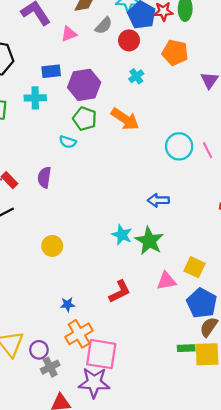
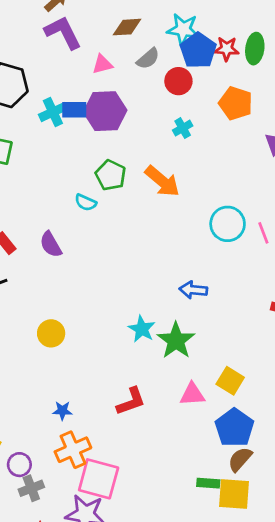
purple hexagon: (84, 85) -> (105, 111), moved
cyan cross: (35, 98) -> (53, 112), moved, turned -30
purple semicircle: (44, 177) -> (51, 244), turned -45

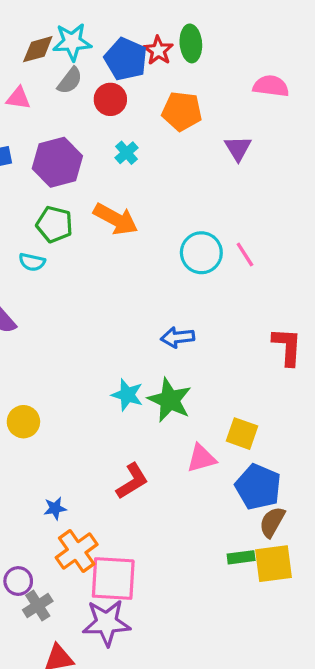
cyan star: (183, 29) -> (72, 42), moved
red star: (227, 49) -> (158, 50), turned -30
pink triangle: (102, 64) -> (18, 98), turned 35
purple hexagon: (105, 111) -> (57, 162), moved

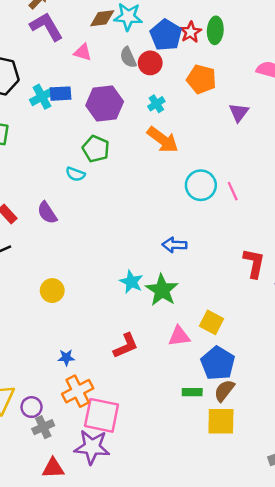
gray semicircle: (70, 81) -> (128, 57), moved, turned 110
orange arrow: (116, 219) -> (163, 140), moved
green rectangle: (241, 557) -> (192, 392), moved

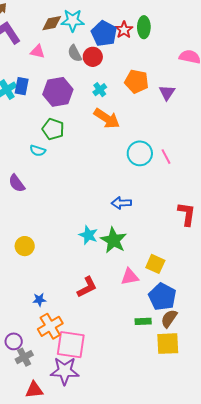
orange pentagon: (201, 79) -> (137, 81), moved
blue rectangle: (61, 94) -> (22, 86), turned -72

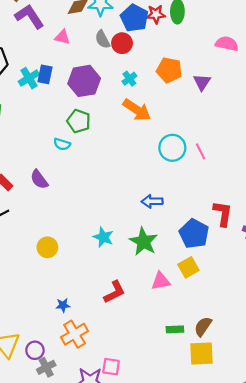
red star: (124, 30) -> (156, 14), turned 30
cyan star: (88, 235) -> (103, 237), moved
yellow square: (155, 264) -> (188, 267), turned 36
blue pentagon: (162, 297) -> (194, 234), moved
pink square: (71, 345) -> (111, 367), moved, size x0.6

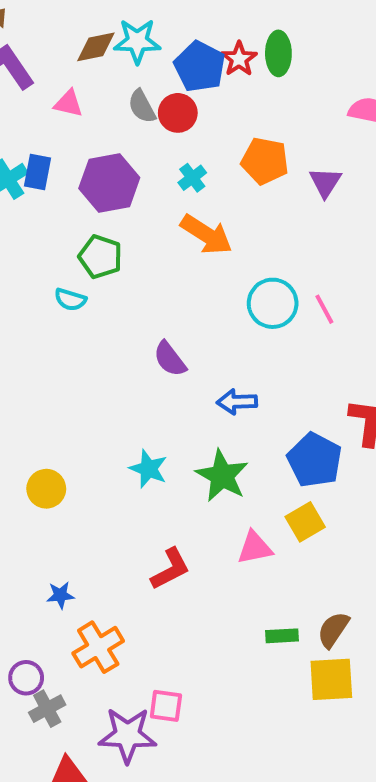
red star: (156, 14) -> (239, 59), turned -30
purple semicircle: (39, 179) -> (170, 359), moved
blue star: (63, 305) -> (60, 595), moved

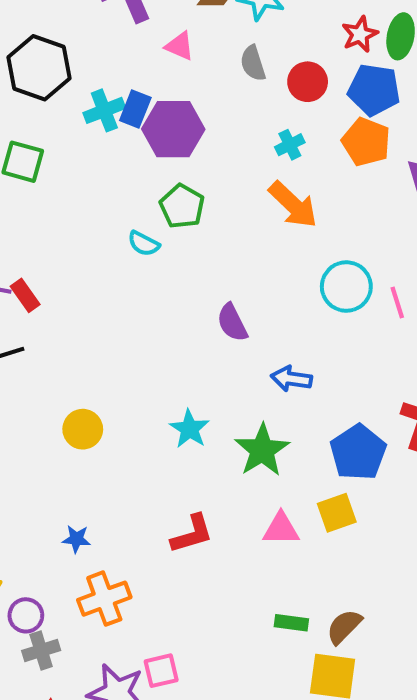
blue pentagon: (200, 66) -> (374, 90), moved, turned -30
red circle: (178, 113) -> (308, 82), moved
purple hexagon: (109, 183) -> (173, 129), moved
pink square: (166, 706) -> (161, 671), turned -32

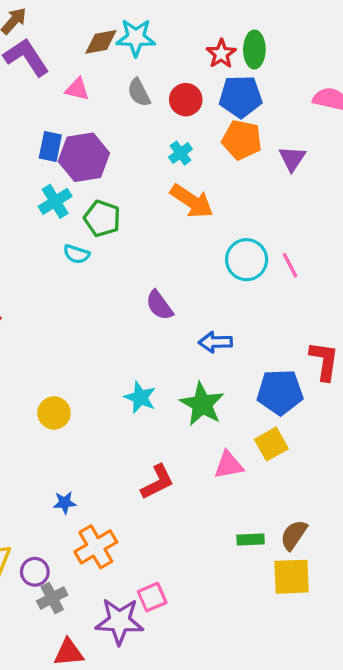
cyan cross: (104, 110) -> (55, 201), moved
blue pentagon: (358, 452) -> (280, 392), turned -30

